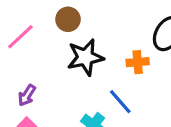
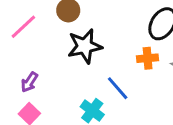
orange cross: (138, 62) -> (148, 58), moved

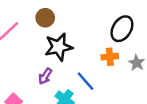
purple arrow: (29, 82) -> (45, 76), moved

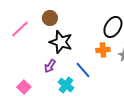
black star: (59, 47) -> (61, 42), turned 30

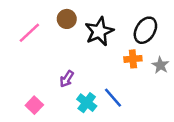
black star: (61, 42) -> (99, 31), moved, turned 30
blue line: (83, 70) -> (113, 98), moved

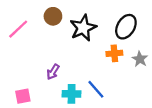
cyan cross: (87, 103) -> (72, 94), turned -36
pink square: (34, 105) -> (23, 96), turned 35

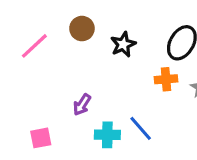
black star: (83, 28) -> (123, 44), size x0.7

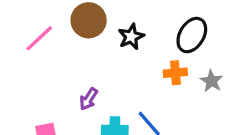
brown circle: (82, 29) -> (89, 20), size x1.4

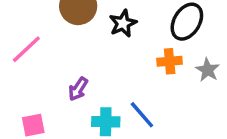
pink line: (39, 38) -> (26, 49), moved

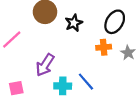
purple arrow: (78, 89) -> (45, 65), size x1.5

